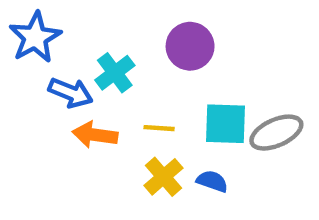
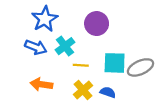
blue star: (35, 37) -> (45, 19), moved
cyan cross: (115, 73) -> (65, 46), moved
orange arrow: (95, 135) -> (41, 84), moved

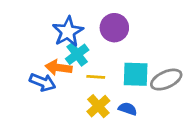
blue star: (45, 19) -> (68, 32), moved
blue arrow: (36, 47) -> (43, 82), moved
orange arrow: (41, 84) -> (59, 68), moved

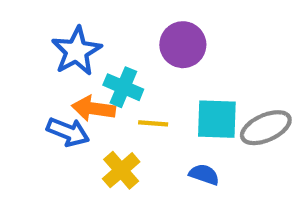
blue star: (68, 32) -> (76, 51), moved
cyan cross: (77, 54) -> (123, 87), turned -30
yellow cross: (98, 106) -> (121, 170), moved

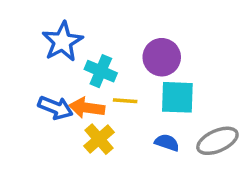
purple circle: (183, 45) -> (162, 57), moved
orange arrow: (94, 109) -> (87, 108), moved
gray ellipse: (266, 128) -> (217, 141), moved

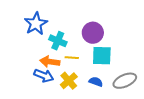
blue arrow: (55, 108) -> (44, 76), moved
yellow cross: (99, 139) -> (69, 81), moved

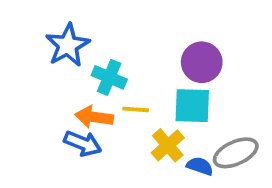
purple circle: (93, 33) -> (202, 62), moved
yellow cross: (69, 81) -> (168, 145), moved
blue semicircle: (96, 82) -> (200, 166), moved

